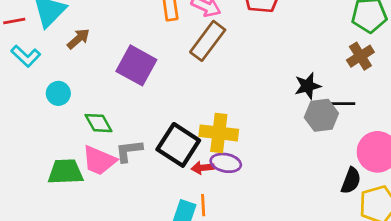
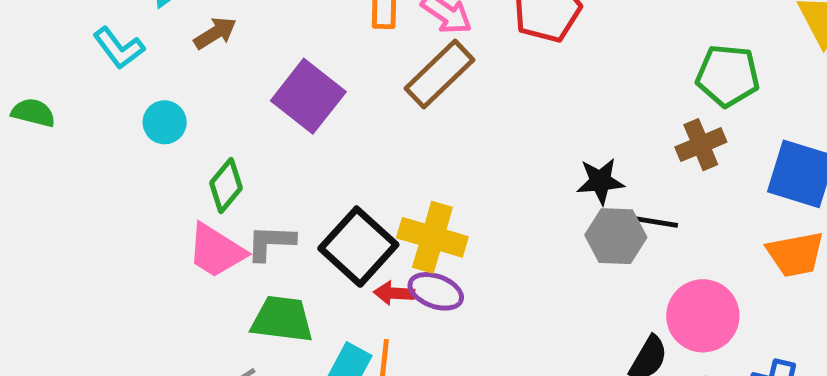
green diamond: (99, 123) -> (226, 185), turned 60
green trapezoid: (65, 172) -> (282, 319), moved

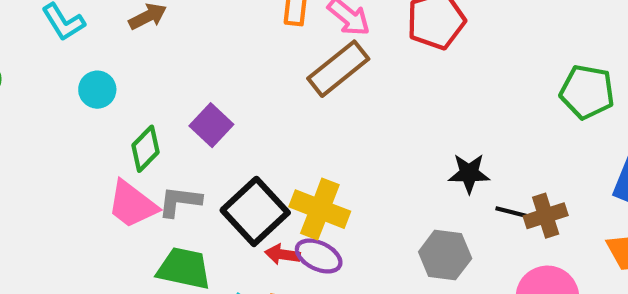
purple square: (308, 96) -> (211, 125), moved, size x0.7
brown cross: (701, 145) -> (546, 216), moved
gray hexagon: (616, 236) -> (445, 255), moved

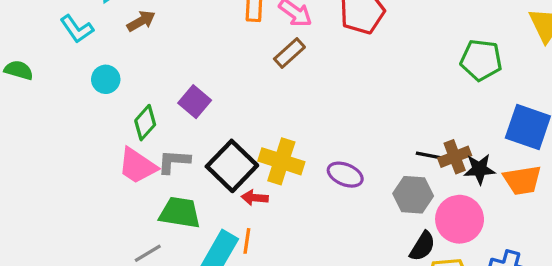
brown rectangle: (338, 69) -> (289, 53), size x0.7
black star: (469, 173) -> (479, 169), moved
gray hexagon: (445, 255) -> (413, 195), moved
purple ellipse: (319, 256) -> (345, 175), moved

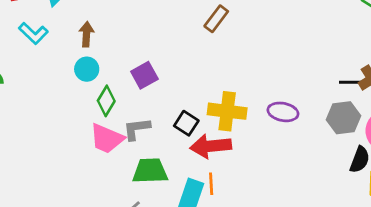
brown arrow: (141, 21) -> (86, 34), moved, turned -45
cyan circle: (106, 79) -> (87, 69), moved
purple square: (195, 102) -> (144, 75), turned 32
black square: (232, 166) -> (186, 123), size x0.6
red arrow: (255, 198) -> (211, 146), size x1.8

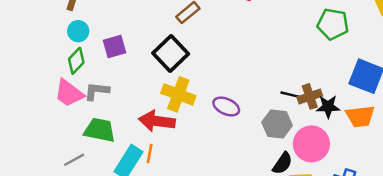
cyan circle: (87, 69) -> (78, 31), moved
black square: (186, 123) -> (171, 54), moved, size x1.6

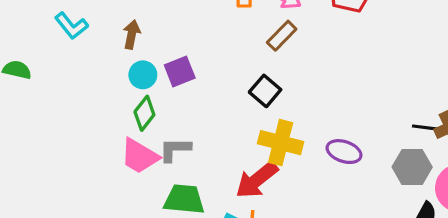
purple square: (114, 46) -> (180, 72), moved
black square: (171, 54) -> (265, 91), size x0.7
red arrow: (157, 121) -> (257, 180), turned -40

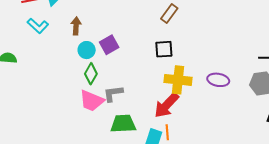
black square: (265, 91) -> (164, 49), turned -36

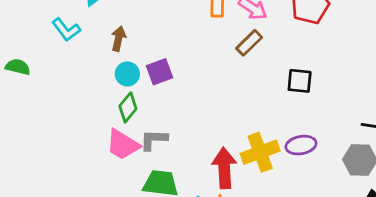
black square: (164, 49) -> (300, 81), moved
yellow cross: (178, 80) -> (260, 152), moved, turned -36
purple ellipse: (218, 80) -> (301, 145), turned -30
red arrow: (167, 105) -> (224, 168), turned 124

